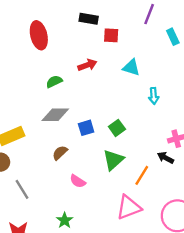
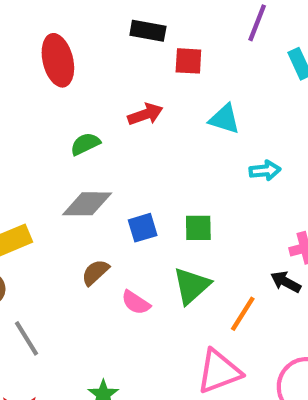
cyan arrow: (154, 96) -> (265, 171), turned -91
green square: (117, 128) -> (198, 228), turned 35
pink semicircle: (78, 181) -> (136, 303), moved

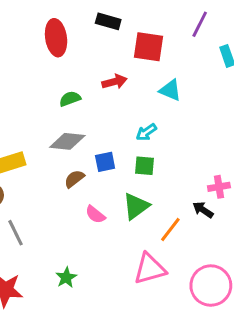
black rectangle: (148, 31) -> (108, 21), moved
red square: (188, 61) -> (149, 47), size x1.5
cyan arrow: (265, 171) -> (146, 132), moved, turned 145
brown semicircle: (95, 272) -> (74, 179), moved

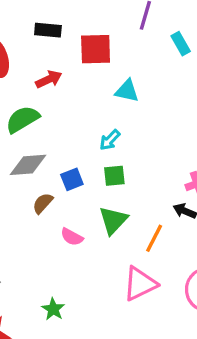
red arrow: (114, 82) -> (49, 79), moved
green semicircle: (70, 99) -> (23, 119), size x1.5

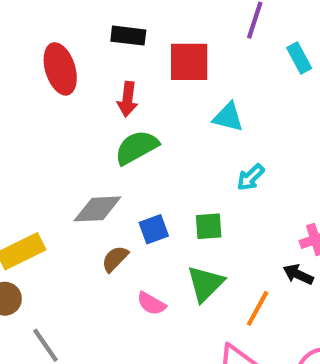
red arrow: (49, 79) -> (128, 99), turned 120
green semicircle: (23, 119) -> (137, 147), moved
cyan arrow: (110, 140) -> (250, 177), moved

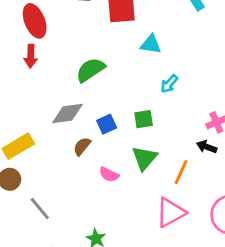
red arrow: (128, 99) -> (31, 56), moved

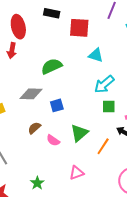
cyan arrow: (169, 84) -> (104, 84), size x1.5
green square: (144, 119) -> (109, 106), moved
brown semicircle: (82, 146) -> (34, 128), moved
pink triangle: (171, 213) -> (76, 173), moved, size x0.7

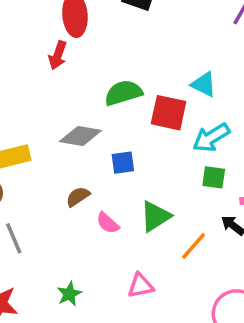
red square: (79, 28) -> (169, 113), moved

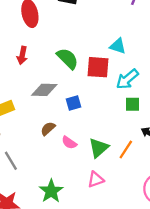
red arrow: (58, 55) -> (22, 55), moved
green semicircle: (123, 93) -> (68, 59), turned 70
green triangle: (155, 216) -> (99, 148), moved
green star: (69, 294) -> (51, 191), size x1.5

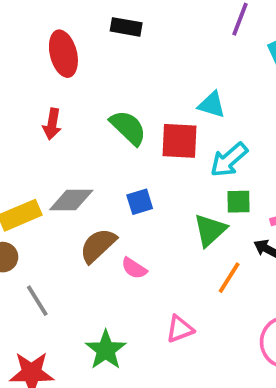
gray diamond: (44, 90) -> (71, 200), moved
brown semicircle: (48, 129) -> (98, 246), size x1.5
green triangle: (99, 148) -> (210, 230), moved

